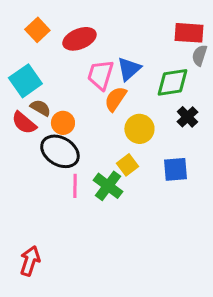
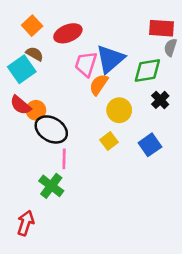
blue triangle: (129, 69) -> (110, 59), size x1.4
brown semicircle: (40, 108) -> (35, 54), moved
orange circle: (63, 123) -> (36, 110), moved
blue square: (175, 169) -> (150, 145), turned -30
green cross: (108, 186) -> (51, 186), moved

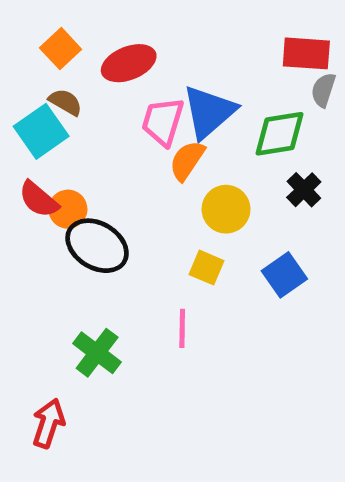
yellow square: (109, 141) -> (207, 268), turned -30
pink line: (64, 159) -> (182, 328), moved

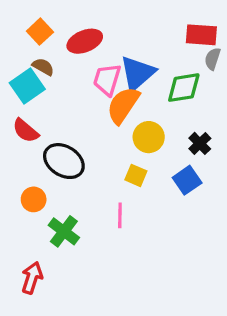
orange semicircle: (187, 160) -> (123, 105), size x1.4
black cross: (304, 190) -> (200, 143), moved
orange circle: (68, 209) -> (34, 199), moved

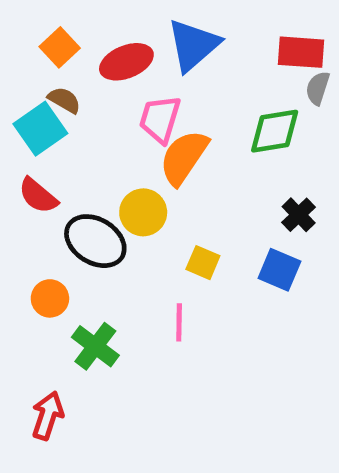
blue triangle: (137, 73) -> (193, 45), moved
yellow circle: (149, 137) -> (143, 212), moved
blue square: (187, 180) -> (279, 270), turned -32

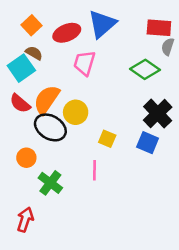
green diamond: (275, 131) -> (145, 69), turned 44
orange semicircle: (184, 157) -> (47, 100), moved
black cross: (299, 215) -> (158, 114), size x1.6

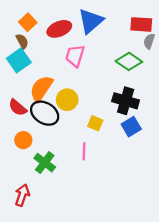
brown semicircle: (34, 53) -> (22, 41), moved, turned 32
red semicircle: (20, 103) -> (18, 108), moved
black cross: (158, 114) -> (126, 101), moved, turned -30
blue square: (148, 143) -> (131, 127), turned 36

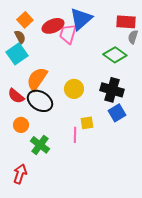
pink trapezoid: (75, 56) -> (68, 34), moved
yellow circle: (67, 100) -> (74, 89), moved
yellow square: (95, 123) -> (87, 123), moved, turned -32

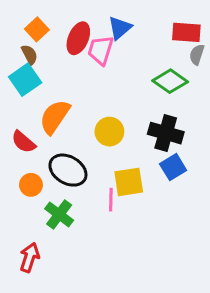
blue triangle: (81, 19) -> (120, 28), size x0.7
red ellipse: (53, 26) -> (78, 38), turned -45
black ellipse: (40, 101) -> (68, 170), moved
yellow square: (87, 123) -> (129, 182), size x1.5

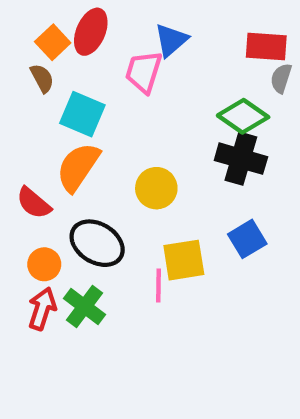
red ellipse: (78, 38) -> (91, 32), moved
cyan square: (25, 80) -> (82, 114), moved, turned -32
black cross: (166, 133) -> (241, 159), moved
red arrow: (29, 257) -> (42, 309), moved

